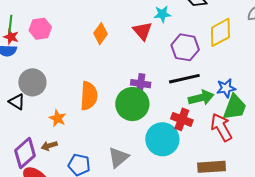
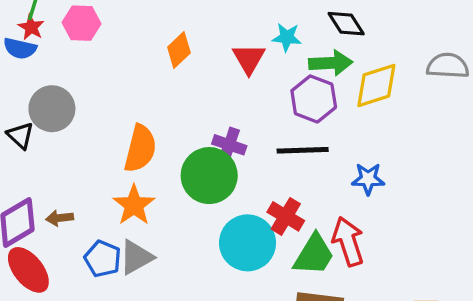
green arrow: (201, 98) -> (331, 63), moved
green trapezoid: (235, 107) -> (314, 255), moved
orange star: (58, 118) -> (134, 205), moved, size x1.4
gray triangle: (118, 157) -> (136, 257), moved

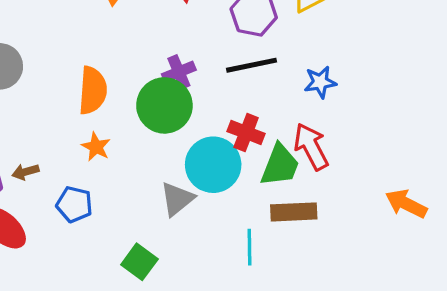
purple cross: (229, 145) -> (179, 72), turned -32
orange star: (134, 205) -> (96, 147), size x0.7
gray triangle: (136, 257) -> (177, 199), moved

